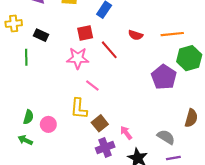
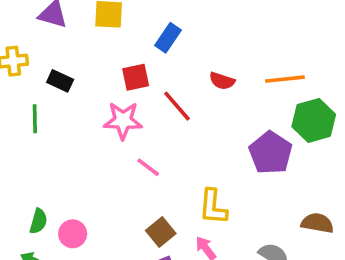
yellow L-shape: (79, 109) -> (213, 207), moved
brown semicircle: (191, 118) -> (317, 223), turned -96

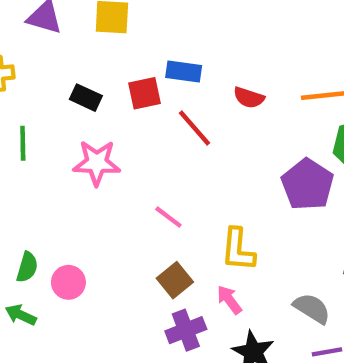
blue rectangle: (168, 38) -> (184, 71), moved, turned 64
black rectangle: (60, 81) -> (86, 98), moved
pink star: (123, 120) -> (97, 163), moved
pink line: (148, 167) -> (168, 217), moved

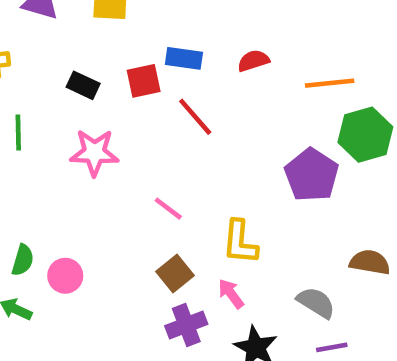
red semicircle: (249, 98) -> (253, 61), moved, turned 144

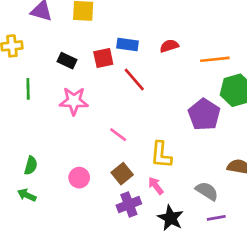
pink circle: (65, 276) -> (79, 178), moved

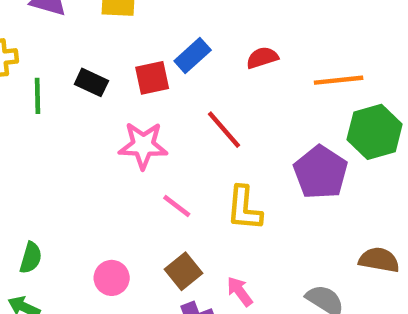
blue rectangle: (128, 45) -> (193, 55), turned -50
red line: (134, 80) -> (224, 130), moved
green line: (28, 89) -> (37, 96), moved
pink star: (74, 101) -> (143, 145), moved
yellow L-shape: (161, 155) -> (244, 208), moved

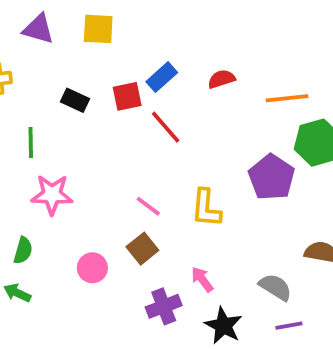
green line: (37, 96) -> (31, 143), moved
red line: (224, 130) -> (166, 127), moved
pink star: (143, 145) -> (52, 195), moved
brown square: (184, 271) -> (142, 249), moved

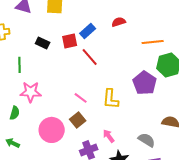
red semicircle: (221, 79) -> (119, 22), moved
green semicircle: (23, 250) -> (15, 113), moved
pink circle: (92, 268) -> (52, 130), size x1.6

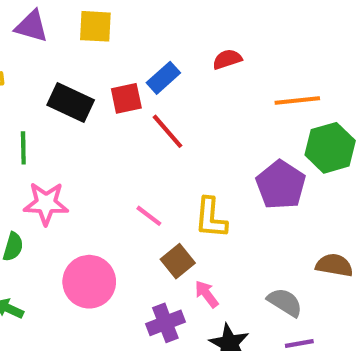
black rectangle: (43, 43) -> (71, 103), size x1.5
brown square: (78, 120) -> (178, 261), moved

